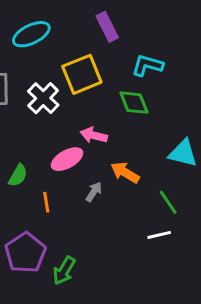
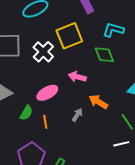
pink ellipse: (67, 159) -> (47, 93), moved
green semicircle: (18, 175) -> (26, 113), moved

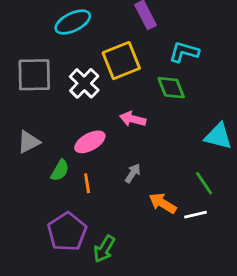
orange arrow: (98, 102) -> (163, 203), moved

